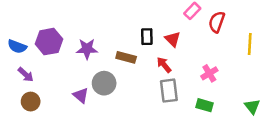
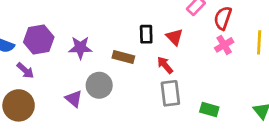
pink cross: (209, 73) -> (224, 45), moved
purple arrow: (26, 75) -> (25, 70), moved
brown circle: (31, 102) -> (19, 105), size x1.5

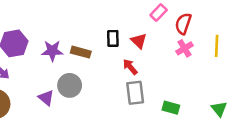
brown rectangle: (123, 57) -> (81, 52), moved

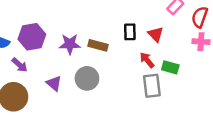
pink cross: (184, 48) -> (201, 42), turned 35
purple triangle: (46, 98) -> (54, 83), moved
green rectangle: (171, 108) -> (170, 67), moved

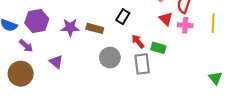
black rectangle: (130, 32) -> (123, 17), turned 32
red triangle: (156, 34) -> (166, 19), moved
gray circle: (87, 78) -> (110, 58), moved

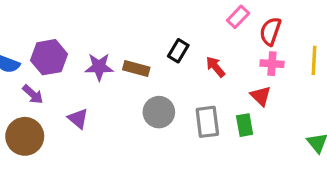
red triangle: (166, 19) -> (261, 96), moved
red arrow: (138, 41) -> (215, 67), moved
green rectangle: (158, 48) -> (245, 125), moved, turned 64

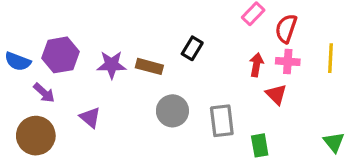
red arrow: (215, 67) -> (256, 65), moved, turned 50
green rectangle: (245, 125) -> (260, 145), moved

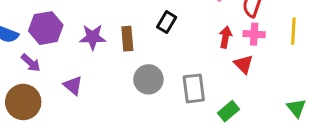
brown rectangle: (149, 66) -> (127, 39), turned 70
green rectangle: (260, 145) -> (228, 111), turned 60

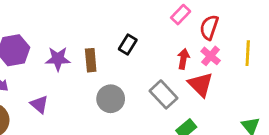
pink cross: (254, 34) -> (211, 56), turned 36
red triangle: (244, 64) -> (201, 84), size x1.4
gray rectangle: (194, 88) -> (163, 94), moved, turned -36

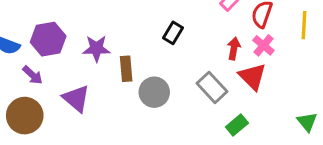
yellow line: (248, 53) -> (304, 25), moved
brown rectangle: (91, 60) -> (126, 69), moved
purple triangle: (39, 104) -> (76, 98), size x1.4

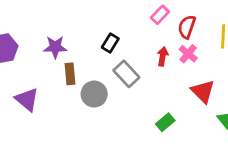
purple star: (96, 48) -> (55, 47), moved
red triangle: (253, 77) -> (203, 91), moved
gray rectangle: (212, 87) -> (126, 74), moved

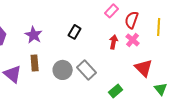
purple star: (55, 47) -> (34, 35), turned 30
brown rectangle: (70, 74) -> (35, 63), moved
gray rectangle: (126, 74) -> (87, 70), moved

